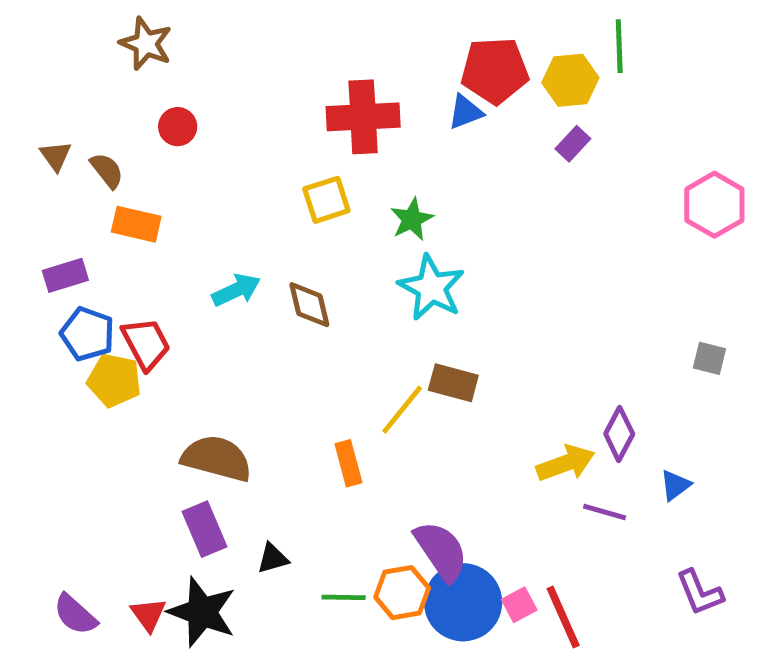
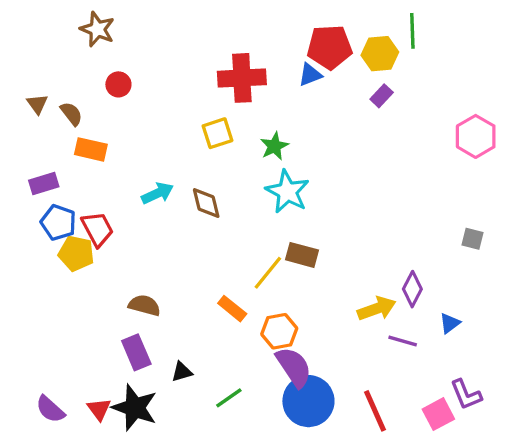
brown semicircle: (217, 458) -> (144, 305), size x0.7
orange rectangle: (348, 463) -> (232, 309), turned -36
orange hexagon: (402, 593) -> (279, 331), moved
green line: (344, 597) -> (229, 398), turned -36
pink square: (519, 605) -> (438, 414), moved, size x1.4

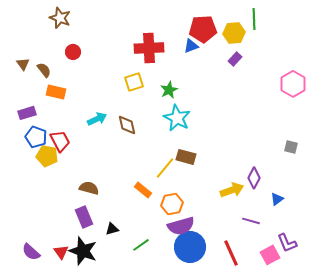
purple line: (403, 341) -> (251, 221), moved
purple semicircle: (294, 367) -> (181, 226), turned 108

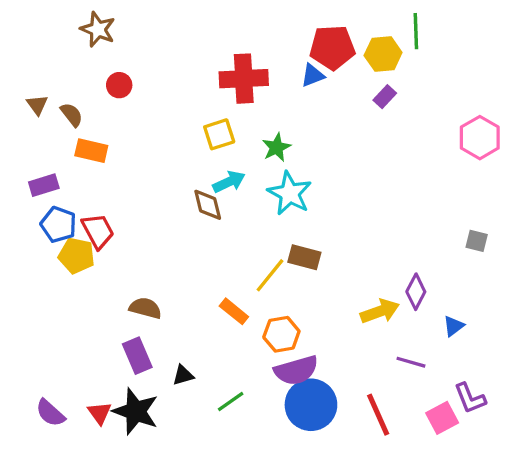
cyan arrow: (97, 119) -> (229, 182), moved

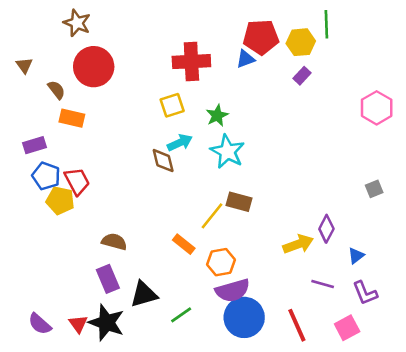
red circle: (119, 85) -> (94, 67), size x2.0
brown triangle: (37, 105) -> (24, 65), moved
gray square: (477, 241) -> (374, 189), turned -36
black triangle: (183, 375) -> (144, 294), size x1.6
purple L-shape: (470, 398) -> (365, 293), moved

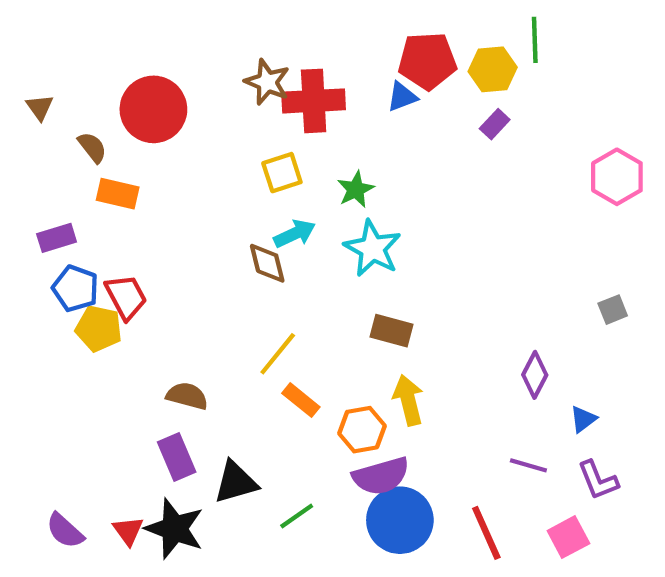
brown star: (77, 23) -> (267, 82), moved
yellow line: (212, 216) -> (278, 354), moved
yellow arrow: (298, 244) -> (408, 400), moved, turned -84

